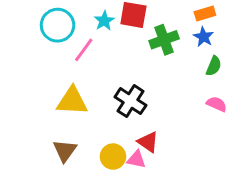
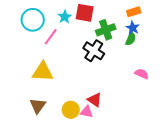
green semicircle: (214, 66) -> (131, 39), moved
black cross: (130, 101) -> (94, 51), moved

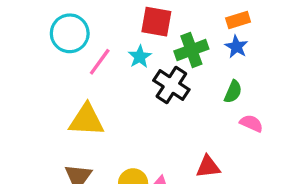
cyan star: (65, 17) -> (140, 57), moved
green semicircle: (131, 39) -> (233, 92), moved
red triangle: (95, 100) -> (208, 167), moved, turned -42

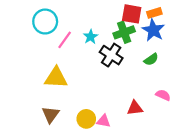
red square: (156, 22) -> (132, 14), moved
blue star: (236, 47) -> (153, 30), size x1.5
green semicircle: (233, 92) -> (151, 59), turned 32
pink semicircle: (251, 123) -> (163, 95), moved

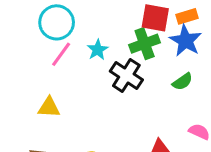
cyan circle: (45, 22) -> (57, 22), moved
yellow triangle: (56, 78) -> (49, 107), size x0.7

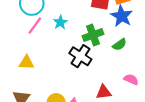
green cross: (145, 44) -> (93, 35), moved
black cross: (126, 76) -> (80, 56), moved

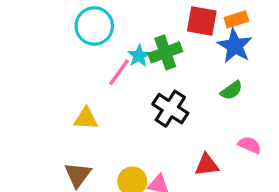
pink line: (35, 26) -> (119, 72), moved
green cross: (93, 35) -> (165, 52), moved

